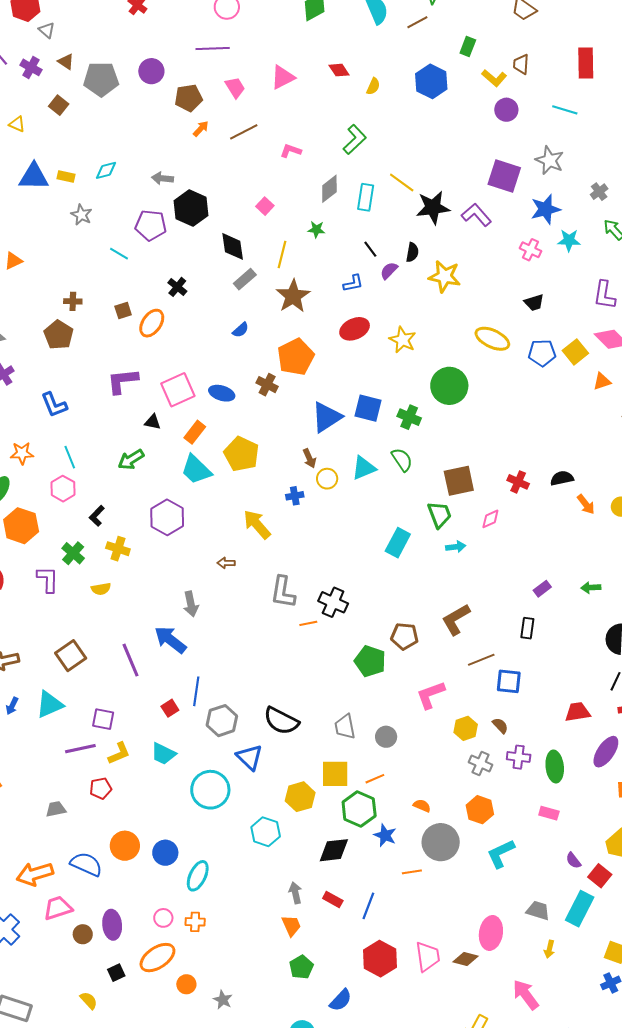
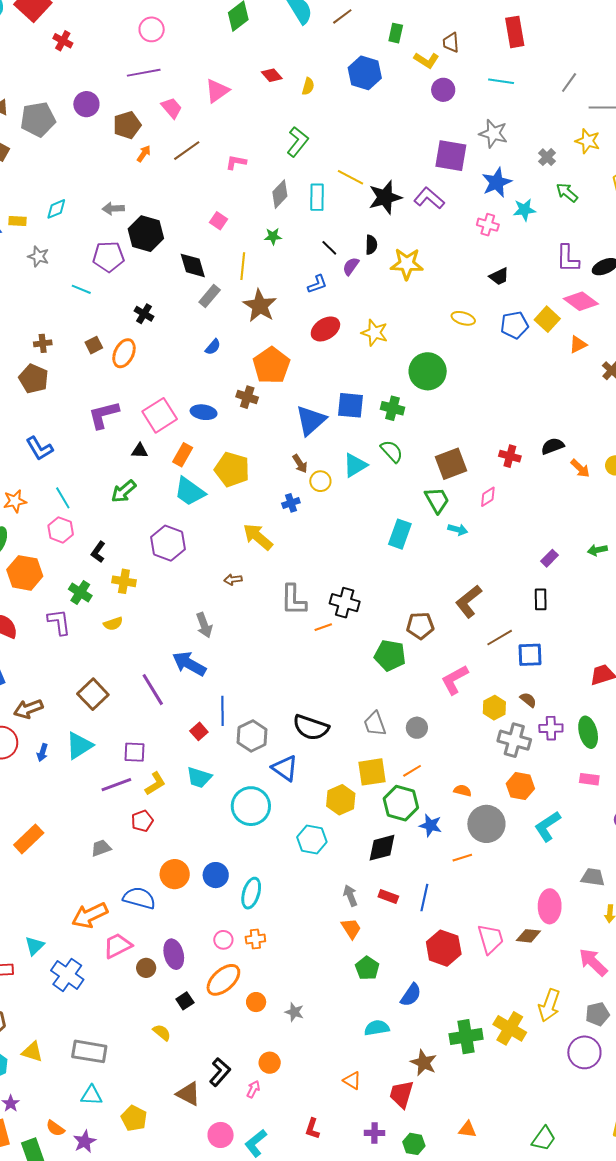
yellow ellipse: (492, 339) -> (463, 318), size x0.7
cyan arrow: (456, 547) -> (458, 530), turned 30
gray cross: (481, 763) -> (514, 740), size x1.4

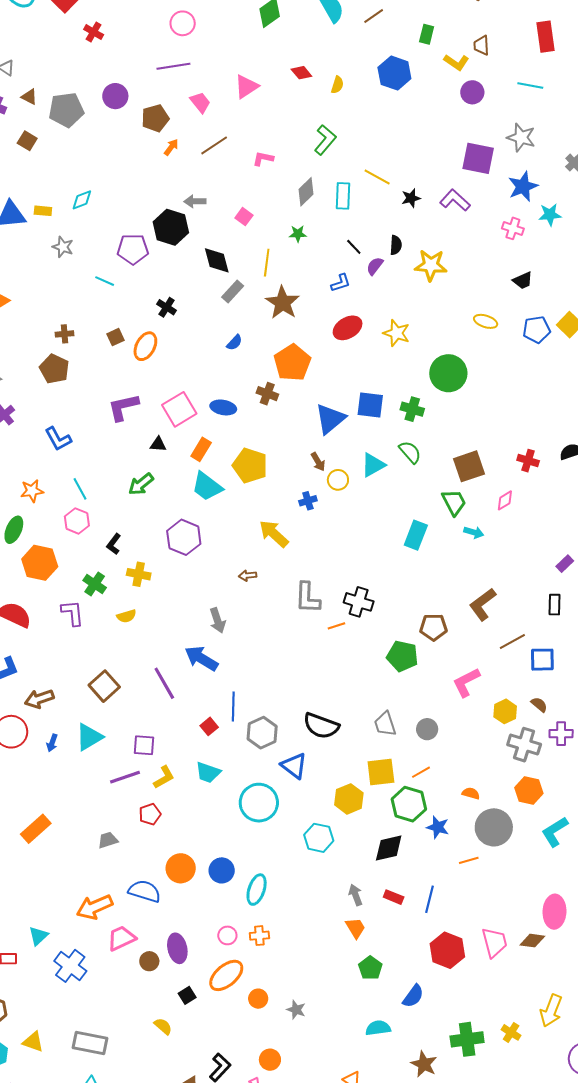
black star: (385, 197) -> (411, 198), size x0.6
gray arrow: (113, 208) -> (195, 201), moved
yellow cross: (510, 1028) -> (511, 1032), size x0.6

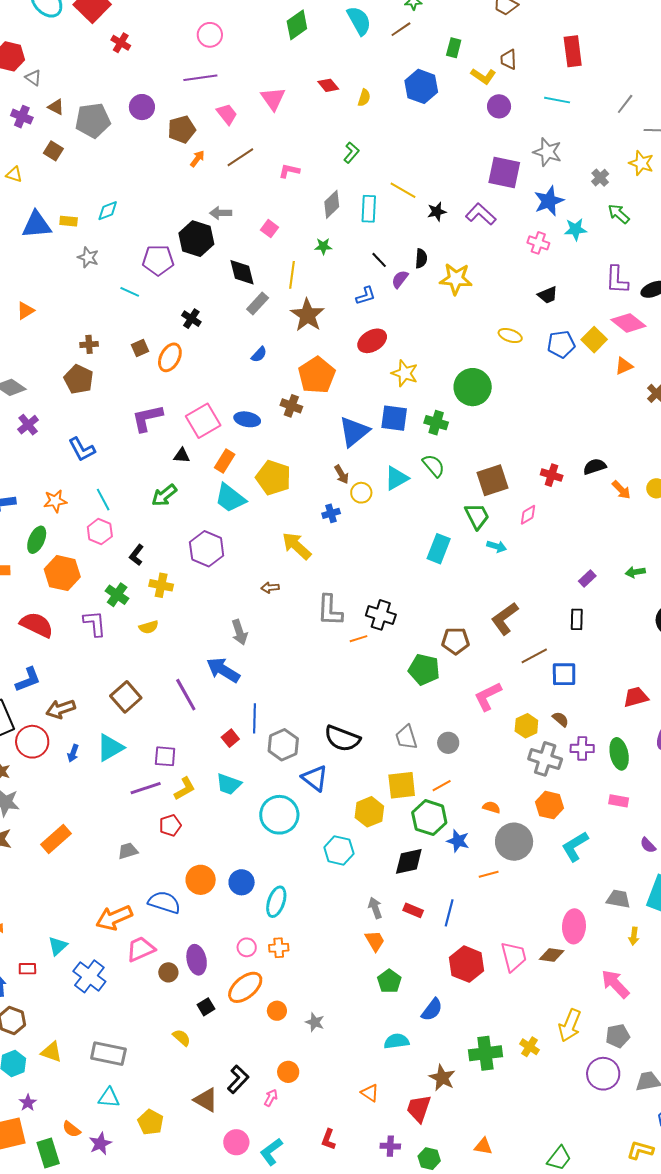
pink triangle: (246, 87) -> (273, 99), turned -32
green L-shape: (325, 140) -> (351, 153), size x0.7
yellow star: (396, 333) -> (405, 373), moved

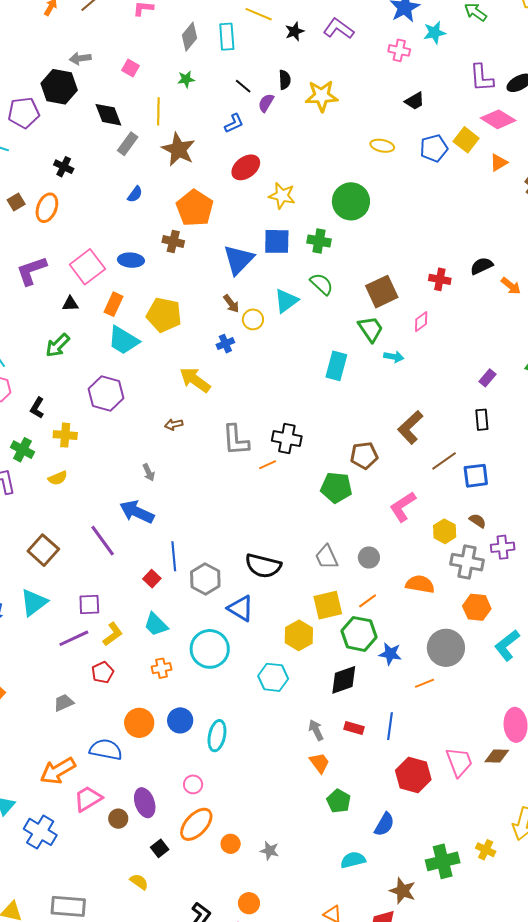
gray arrow: (240, 632) -> (149, 472), size x0.7
cyan trapezoid: (229, 784) -> (156, 625), turned 32
orange semicircle: (491, 807) -> (420, 584), moved, size x1.6
orange cross: (279, 948) -> (162, 668), moved

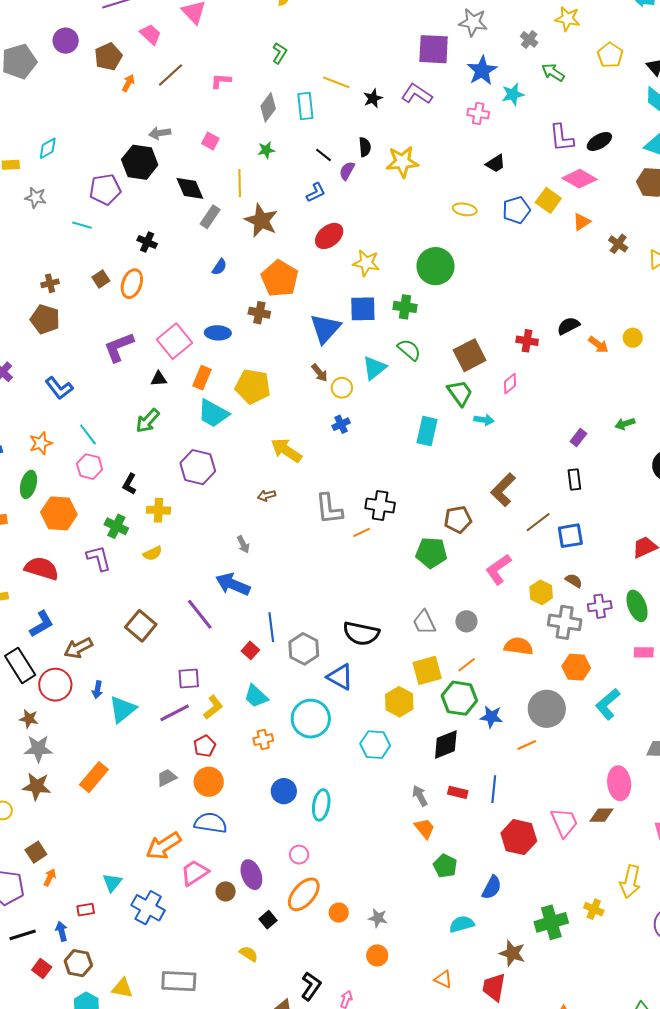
blue cross: (225, 344) -> (341, 424), moved
cyan triangle: (34, 602) -> (123, 709), moved
orange circle: (139, 723) -> (209, 782), moved
orange circle: (249, 903) -> (377, 955), moved

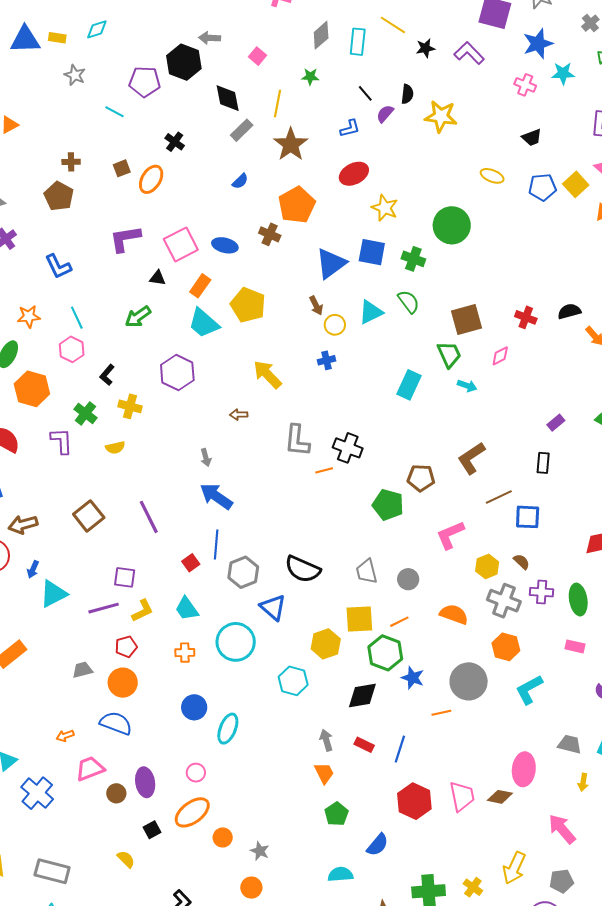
blue arrow: (233, 584) -> (216, 496), moved
orange arrow: (163, 846) -> (65, 736), size x0.5

